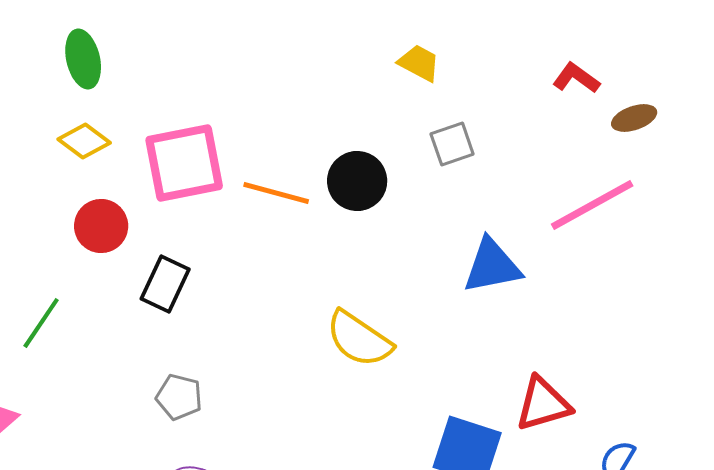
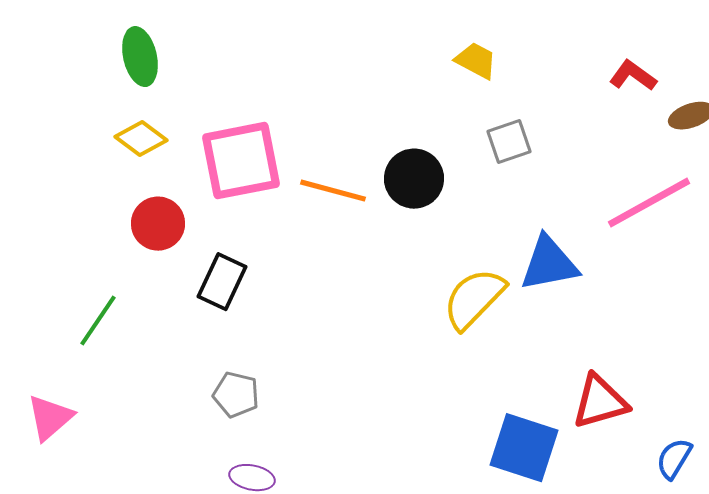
yellow semicircle: (359, 339) -> (474, 299), moved, turned 100

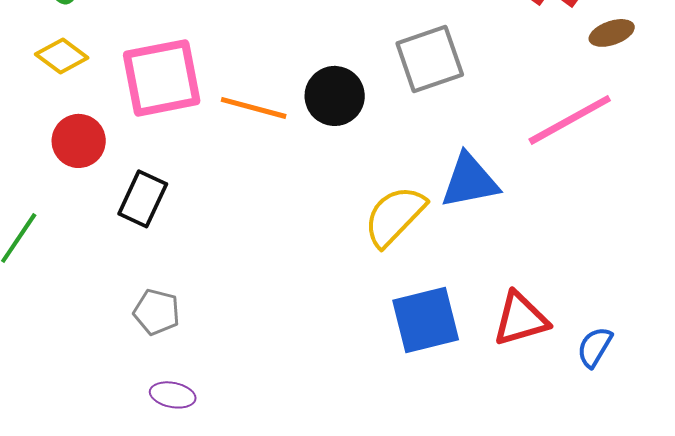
gray square: (509, 142) -> (430, 59), size x1.5
blue square: (524, 448) -> (426, 320), moved, turned -32
blue semicircle: (674, 459) -> (595, 347), moved

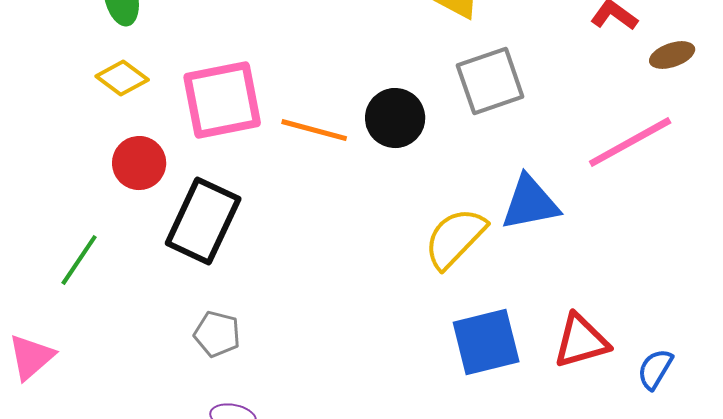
black rectangle: (143, 199) -> (203, 221), size x1.5

